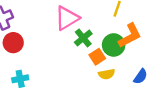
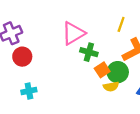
green cross: (83, 38) -> (89, 52), turned -35
green circle: (114, 45) -> (118, 72), moved

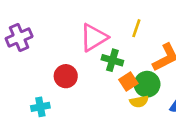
yellow line: (121, 24) -> (136, 28), moved
red circle: (22, 57) -> (66, 76), moved

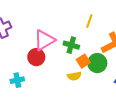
pink triangle: (94, 38) -> (44, 40), moved
yellow semicircle: (139, 102) -> (74, 76), moved

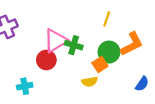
green cross: (71, 45) -> (74, 45), moved
green circle: (97, 63) -> (109, 52), moved

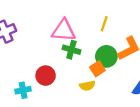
pink triangle: (55, 41) -> (64, 31), moved, turned 35
red circle: (46, 60) -> (46, 76), moved

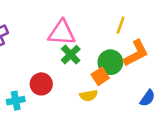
yellow line: (104, 24) -> (121, 25), moved
green cross: (71, 50) -> (71, 55), turned 30

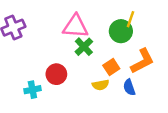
orange L-shape: (136, 53) -> (142, 61), moved
green circle: (110, 62) -> (121, 31), moved
blue semicircle: (147, 98) -> (129, 87), moved, turned 126

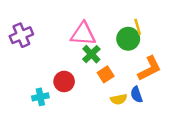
yellow line: (130, 19) -> (138, 27), turned -35
orange square: (111, 67) -> (106, 74), moved
yellow semicircle: (101, 85) -> (119, 99), moved

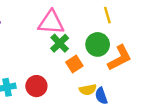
green circle: (128, 39) -> (98, 44), moved
red circle: (64, 81) -> (36, 86), moved
blue semicircle: (136, 95) -> (101, 96), moved

